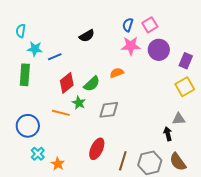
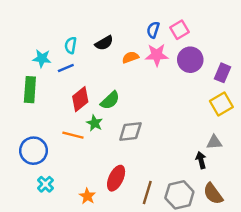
cyan semicircle: (21, 31) -> (71, 45), moved
orange semicircle: (117, 73) -> (130, 57), moved
orange star: (58, 164) -> (87, 196), moved

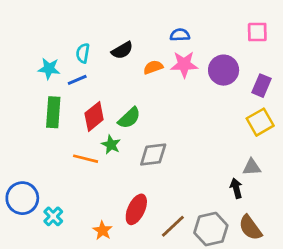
blue semicircle: (153, 30) -> (180, 35), turned 70
pink square: (179, 30) -> (257, 32), moved, turned 30
green rectangle: (30, 90) -> (53, 112), moved
blue circle: (34, 151) -> (22, 198), moved
brown line: (147, 193) -> (173, 226), turned 30

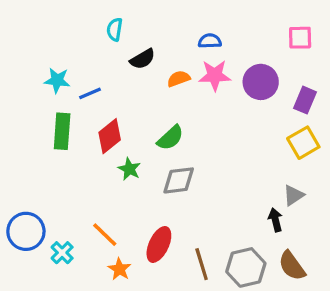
cyan semicircle: (83, 53) -> (115, 29), moved
green semicircle: (129, 118) -> (170, 138), moved
orange line: (86, 159) -> (105, 235), moved, turned 30
gray triangle: (252, 167) -> (294, 195), turned -30
brown line: (173, 226) -> (202, 264), turned -64

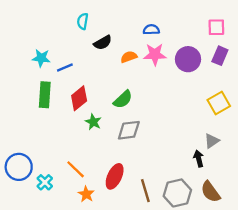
purple rectangle: (305, 100) -> (220, 56), moved

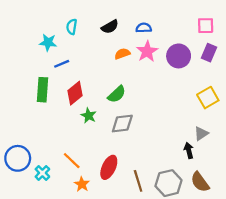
cyan semicircle: (83, 21) -> (72, 27), moved
black semicircle: (103, 43) -> (110, 27), moved
pink star: (155, 54) -> (147, 51), turned -30
cyan star: (41, 58) -> (48, 42), moved

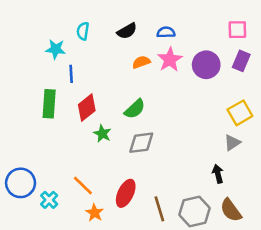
blue line: (62, 64) -> (71, 74), turned -70
gray triangle: (201, 134) -> (232, 143), moved

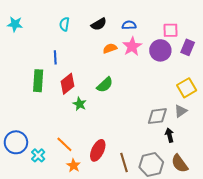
pink square: (237, 30) -> (170, 30), moved
cyan star: (56, 49) -> (15, 24), moved
gray diamond: (141, 143) -> (157, 116), moved

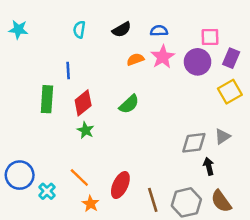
yellow square: (187, 88) -> (230, 92), moved
green star: (80, 104) -> (86, 130), moved

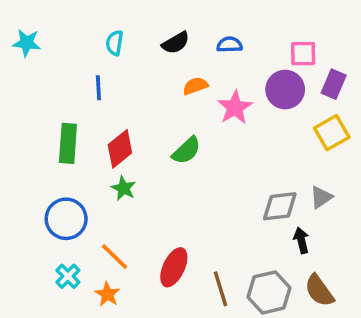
pink star: (163, 57) -> (235, 107), moved
blue line: (68, 71) -> (98, 88), moved
blue circle: (20, 175) -> (66, 219), moved
orange star: (91, 204) -> (107, 294), moved

